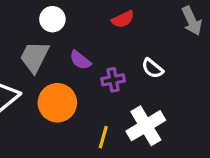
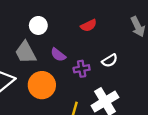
gray trapezoid: (34, 57) -> (25, 52), turned -55
white semicircle: (152, 68) -> (110, 61), turned -70

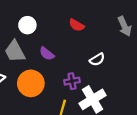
red semicircle: (89, 25) -> (77, 25), turned 56
purple cross: (82, 69) -> (72, 81), moved

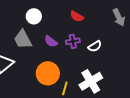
purple cross: (72, 81) -> (73, 41), moved
orange circle: (31, 83) -> (48, 73), moved

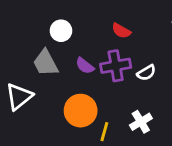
purple cross: (73, 41) -> (116, 66), size x1.5
white cross: (91, 81) -> (141, 122), size x0.7

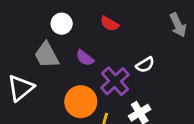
red semicircle: (121, 31) -> (110, 24), moved
purple cross: (116, 66) -> (115, 81), moved, turned -32

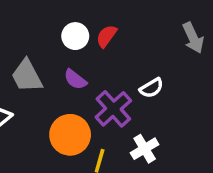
white circle: (62, 24) -> (75, 36), moved
red semicircle: (110, 24) -> (106, 36), turned 96

